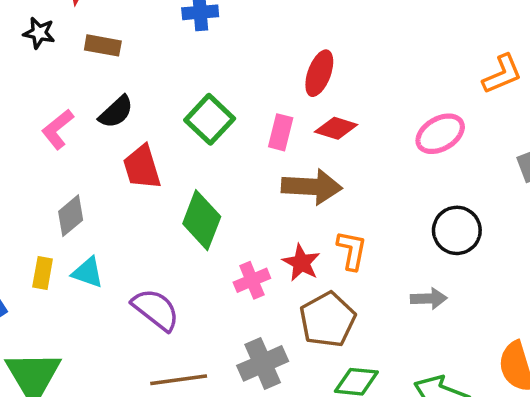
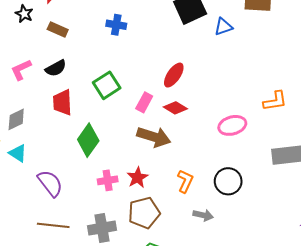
orange L-shape: (352, 250) -> (185, 181), moved

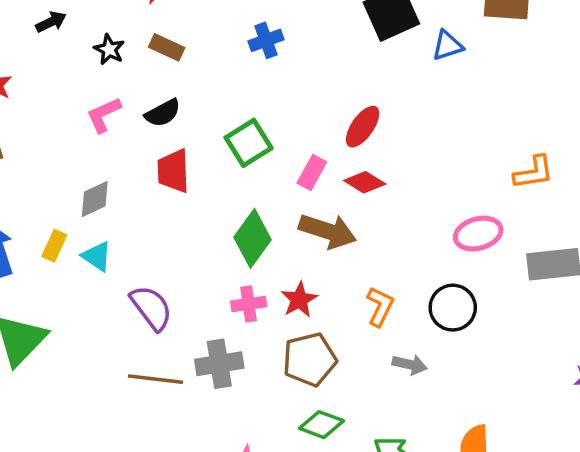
black star: (24, 14) -> (109, 49), moved
blue cross: (116, 25) -> (266, 40), turned -30
pink ellipse: (232, 125) -> (478, 234), moved
green diamond: (88, 140) -> (252, 238), moved
gray cross: (102, 228) -> (219, 364), moved

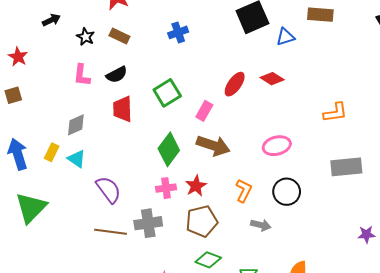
pink L-shape: (104, 115) -> (82, 75), turned -60
red diamond: (365, 182) -> (272, 79), moved
pink ellipse: (478, 234) -> (277, 146), moved

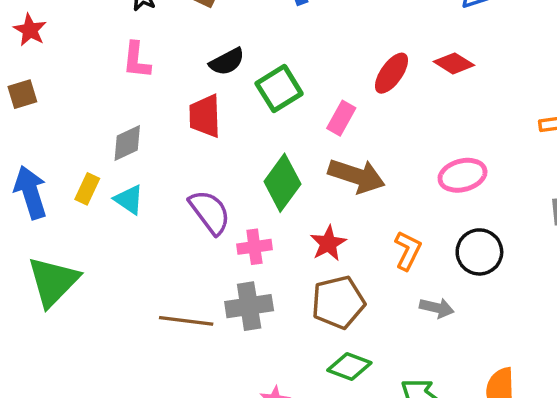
black semicircle: (117, 75) -> (227, 62), moved
pink cross: (166, 188) -> (254, 247), moved
purple semicircle: (108, 190) -> (210, 212), moved

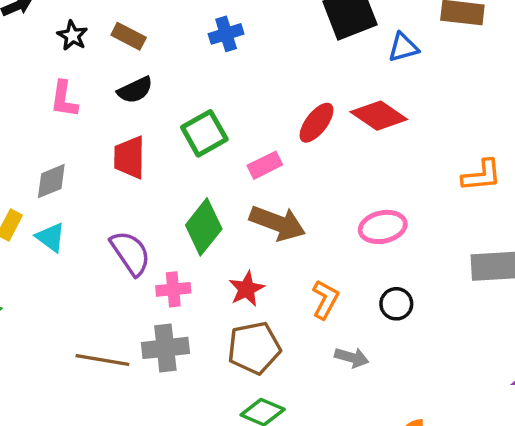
black semicircle: (227, 62) -> (135, 90), moved
red diamond: (454, 63) -> (379, 116), size x1.4
pink rectangle: (341, 118) -> (265, 165), turned 32
black circle: (479, 252) -> (396, 304), size x0.7

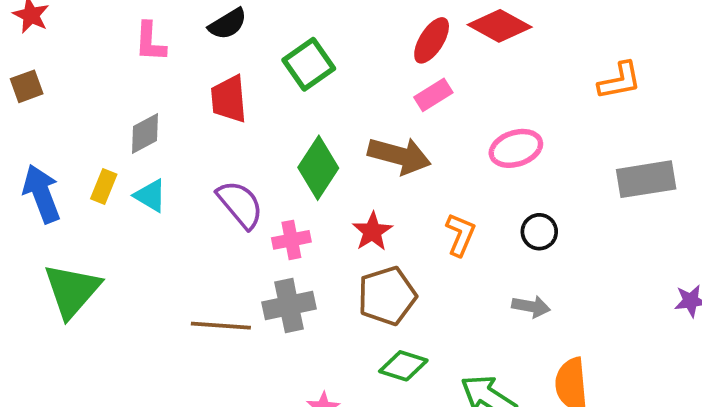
pink rectangle: (265, 165) -> (433, 95), moved
gray arrow: (352, 357) -> (531, 306), moved

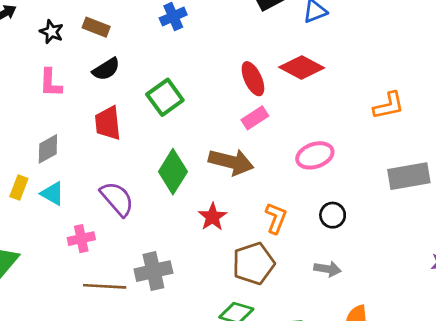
red ellipse: (432, 40) -> (253, 79), turned -56
pink cross: (291, 240) -> (81, 239), moved
brown pentagon: (387, 296) -> (253, 264), moved

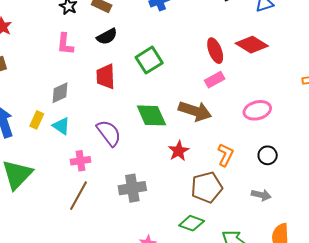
green diamond: (173, 172) -> (151, 115), turned -60
brown line: (105, 286) -> (79, 196), moved, turned -68

